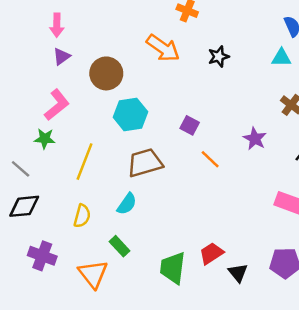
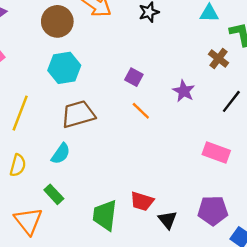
brown circle: (106, 73) -> (57, 21), moved
purple square: (190, 125) -> (134, 77), moved
red trapezoid: (211, 253) -> (142, 201), turned -130

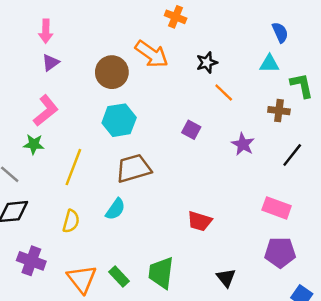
brown cross: (219, 59) -> (279, 111), turned -30
orange line: (141, 111) -> (224, 93), moved
green rectangle: (54, 194) -> (119, 276), moved
red trapezoid: (142, 201) -> (200, 221), moved
purple pentagon: (213, 211) -> (280, 252), moved

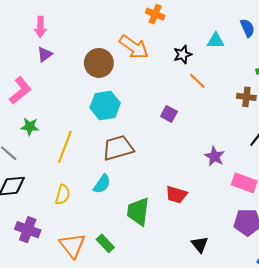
cyan triangle: (269, 64) -> (216, 41), moved
pink L-shape: (46, 111) -> (20, 91), moved
purple star: (243, 144) -> (215, 156), moved
green trapezoid: (161, 273) -> (138, 212), moved

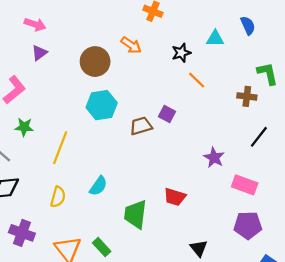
pink arrow: (40, 27) -> (35, 24), turned -72
orange arrow: (134, 47) -> (131, 45), size x0.7
brown trapezoid: (118, 148) -> (141, 126), moved, size x0.7

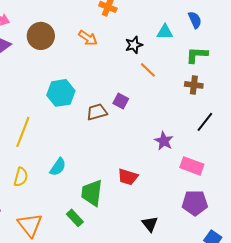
brown circle: (95, 62) -> (41, 36), moved
green L-shape: (268, 74) -> (197, 55), moved, turned -75
green rectangle: (102, 247) -> (75, 218), moved

